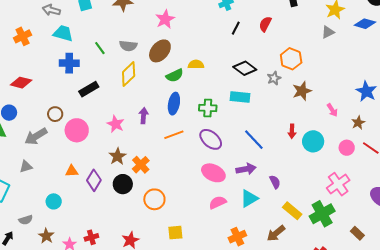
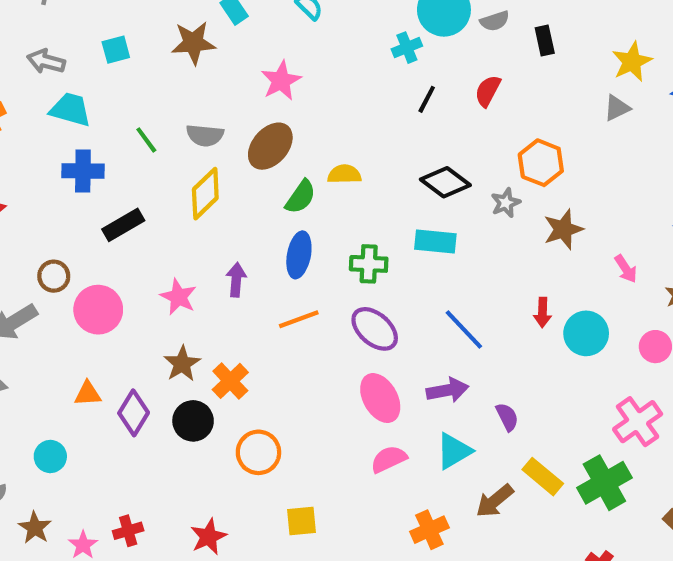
green semicircle: (175, 75) -> (301, 197), turned -30
pink ellipse: (213, 173) -> (380, 398), turned 35
brown arrow: (276, 233) -> (495, 501), moved

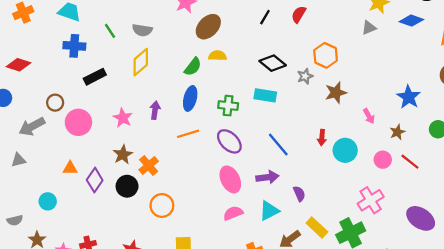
brown ellipse: (270, 146) -> (208, 27), moved

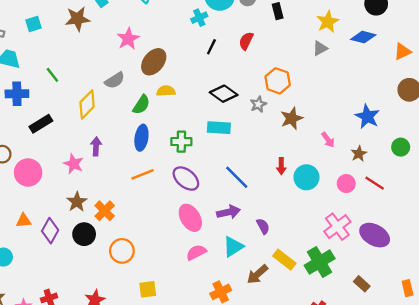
gray semicircle: (142, 30) -> (115, 80), moved, turned -36
purple arrow: (155, 110) -> (96, 146), moved
purple ellipse: (421, 218) -> (375, 235), moved

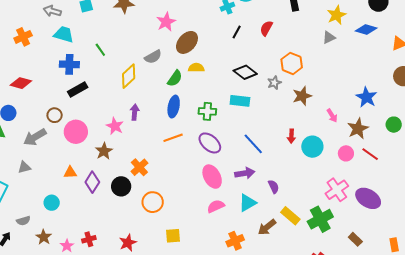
black rectangle: (41, 124) -> (78, 90), moved
brown star: (359, 154) -> (358, 129), size x1.5
brown star: (77, 202) -> (104, 151), moved

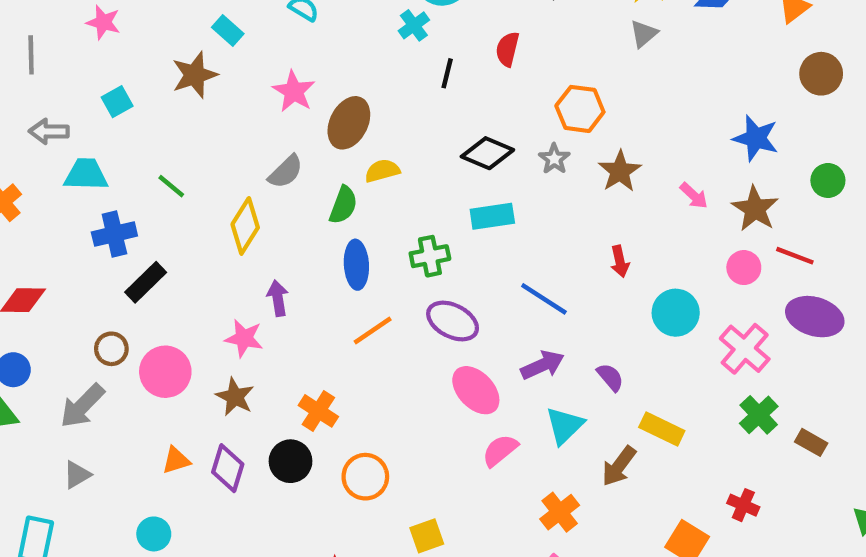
cyan circle: (312, 147) -> (676, 313), moved
purple ellipse: (368, 198) -> (815, 317), moved
green cross: (320, 219) -> (759, 415), moved, size x0.7

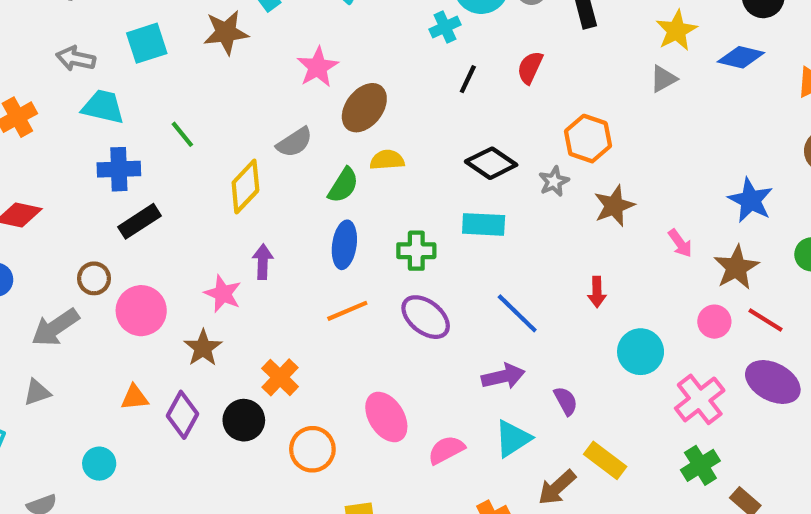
cyan square: (117, 102) -> (147, 43), size x1.4
pink ellipse: (476, 390) -> (386, 417), moved

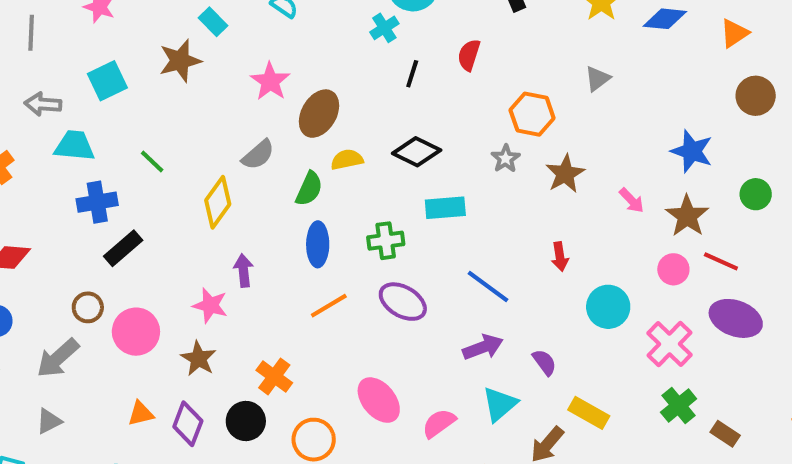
gray triangle: (663, 79) -> (597, 79), moved
black diamond: (491, 163) -> (417, 152), moved

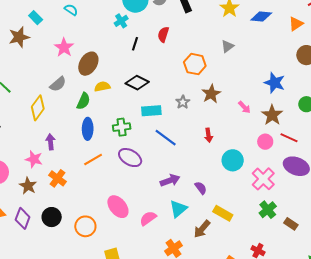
gray star: (506, 159) -> (183, 102), moved
blue line: (488, 287) -> (166, 138), moved
orange cross: (274, 376) -> (58, 178), moved

